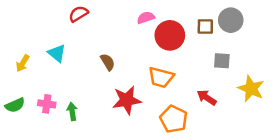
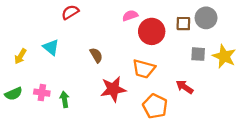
yellow star: (251, 89) -> (224, 56), moved

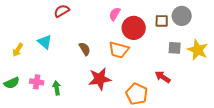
pink semicircle: (130, 16) -> (115, 14), turned -40
orange trapezoid: (144, 69) -> (119, 50), moved

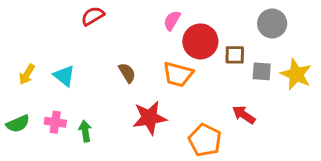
brown square: (162, 21) -> (235, 55), moved
cyan triangle: (45, 42) -> (64, 76), moved

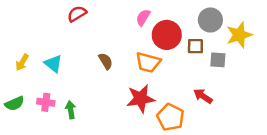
gray circle: (272, 24) -> (210, 20), moved
yellow star: (296, 74) -> (239, 35), moved, turned 30
red star: (150, 118) -> (141, 99), moved

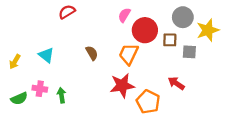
yellow arrow: (22, 62) -> (15, 62), moved
orange trapezoid: (148, 62) -> (129, 54), turned 100
green semicircle: (15, 104) -> (19, 98), moved

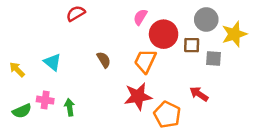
yellow arrow: (15, 62) -> (17, 70), turned 104

